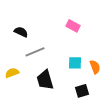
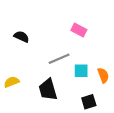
gray line: (35, 52) -> (59, 59), moved

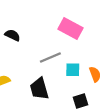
pink rectangle: (79, 30) -> (70, 28), size x1.5

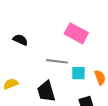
gray line: (50, 57) -> (57, 61), turned 30

